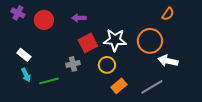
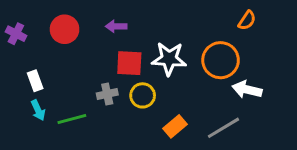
purple cross: (18, 13) -> (16, 34), moved
red square: (88, 43) -> (129, 63), turned 30
white rectangle: (24, 55) -> (35, 81), turned 32
yellow circle: (107, 65) -> (143, 95), moved

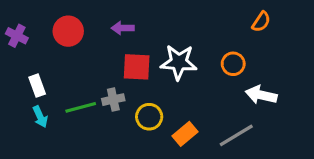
orange circle: (221, 60) -> (233, 64), size x0.6
yellow circle: (143, 95) -> (149, 117), moved
green line: (72, 119) -> (81, 107), moved

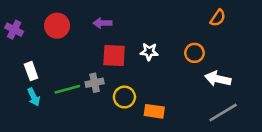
white star: (179, 62) -> (149, 52), size x0.6
orange rectangle: (185, 134) -> (154, 111), turned 48
gray line: (236, 135) -> (223, 113), moved

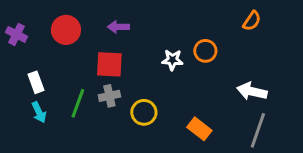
orange circle: (194, 53) -> (205, 51), moved
red square: (114, 56) -> (109, 64), moved
green line: (67, 89) -> (78, 103), turned -55
orange rectangle: (154, 111) -> (199, 129), moved, turned 30
gray line: (223, 113) -> (258, 130), turned -40

